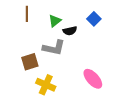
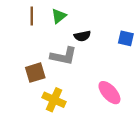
blue square: (94, 19) -> (126, 38), moved, turned -32
green triangle: (55, 21) -> (59, 16), moved

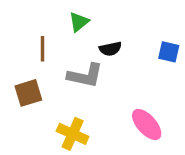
brown line: (32, 16) -> (43, 49), moved
brown square: (35, 73) -> (28, 93), moved

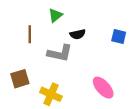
brown square: (28, 93) -> (20, 79), moved

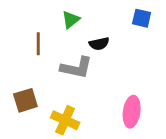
blue square: (119, 36) -> (142, 18), moved
pink ellipse: (103, 88) -> (132, 112), turned 50

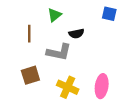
brown square: (25, 100) -> (30, 75), moved
yellow cross: (65, 120) -> (68, 87), moved

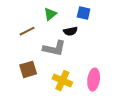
blue square: (109, 14) -> (84, 13), moved
brown line: (29, 34) -> (27, 31), turned 63

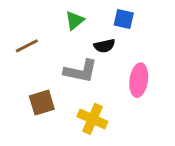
brown line: (27, 31) -> (27, 46), moved
pink ellipse: (94, 80) -> (139, 80), moved

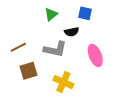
brown line: (27, 46) -> (18, 47), moved
pink ellipse: (139, 80) -> (95, 55), turned -30

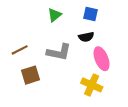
black semicircle: (72, 32) -> (86, 37), moved
yellow cross: (63, 82) -> (92, 85), moved

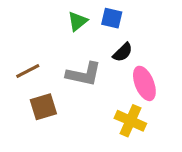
blue square: (91, 14) -> (112, 18), moved
black semicircle: (86, 37) -> (123, 52), turned -32

